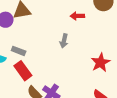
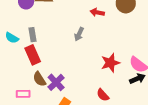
gray rectangle: (19, 51) -> (32, 35), turned 48

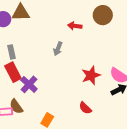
brown semicircle: (39, 79) -> (16, 106), moved
purple cross: (56, 82) -> (29, 84), moved

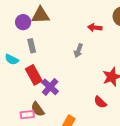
gray rectangle: (12, 52) -> (32, 46), moved
red semicircle: (85, 108) -> (100, 102), moved

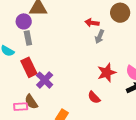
purple circle: (23, 22) -> (24, 21), moved
gray arrow: (78, 51) -> (99, 37), moved

